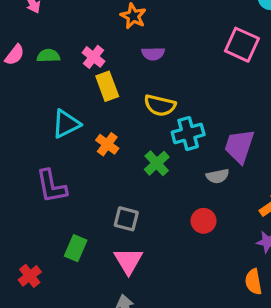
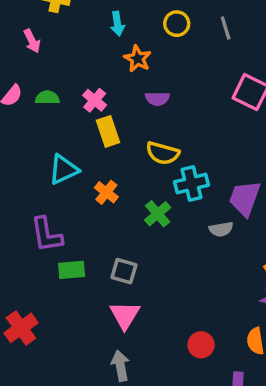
red circle: (204, 221) -> (201, 345), moved
green rectangle: (76, 248) -> (72, 270), moved, turned 60
red cross: (30, 276) -> (21, 328), size x1.4

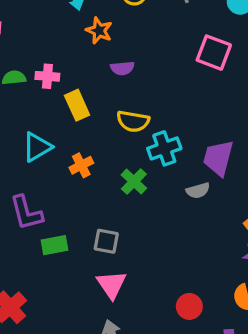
pink cross: (95, 100) -> (47, 76), moved, turned -30
orange cross: (106, 192) -> (81, 165), turned 30

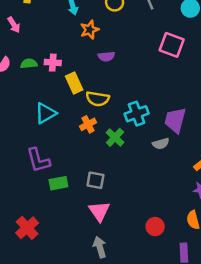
orange star: (99, 31) -> (90, 30), turned 30
yellow semicircle: (133, 121) -> (98, 99), moved
orange cross: (81, 165) -> (88, 124), moved

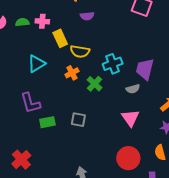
pink triangle: (99, 211) -> (130, 118), moved
red circle: (155, 227) -> (128, 158), size x1.5

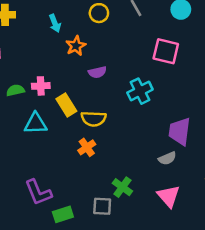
cyan triangle: (36, 64) -> (36, 124), moved, turned 36
cyan cross: (113, 64) -> (140, 91), moved
green cross: (95, 84) -> (122, 187), moved

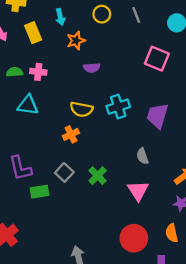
cyan cross: (140, 91) -> (118, 107), moved
yellow rectangle: (66, 105) -> (33, 33), moved
purple trapezoid: (180, 131) -> (157, 116), moved
gray semicircle: (167, 158) -> (142, 156), turned 84
gray square: (102, 206) -> (64, 172), moved, turned 30

